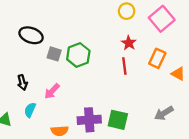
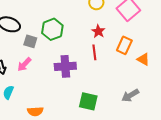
green hexagon: (78, 55) -> (52, 29), moved
pink arrow: (52, 91) -> (24, 64), moved
purple cross: (89, 120) -> (65, 66), moved

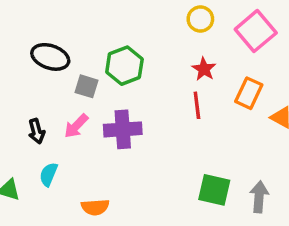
purple cross: (65, 66) -> (123, 129), moved
gray arrow: (130, 95) -> (259, 197), moved, turned 126
green square: (88, 101) -> (214, 190), moved

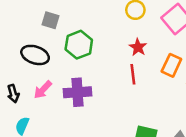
black ellipse: (50, 57) -> (35, 55), moved
gray square: (87, 86) -> (50, 20), moved

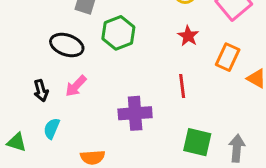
red line: (133, 74) -> (182, 86), moved
purple cross: (77, 92) -> (135, 113), moved

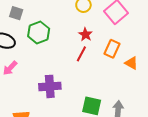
red line: (182, 86) -> (81, 54), moved, turned 35

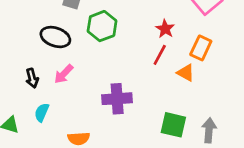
orange triangle: (131, 63) -> (186, 73), moved

